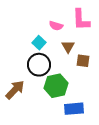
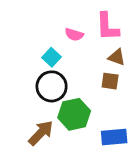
brown triangle: (68, 47) -> (117, 57), moved, turned -40
brown arrow: (15, 90) -> (41, 133), moved
blue rectangle: (74, 109) -> (114, 137), moved

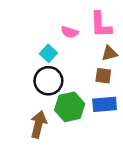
brown triangle: (117, 57) -> (109, 53), turned -35
brown arrow: (41, 133) -> (38, 124), turned -30
blue rectangle: (114, 137) -> (105, 104), moved

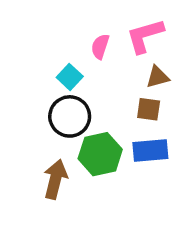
pink L-shape: (101, 25) -> (145, 36), turned 76
pink semicircle: (70, 32) -> (100, 46), turned 91

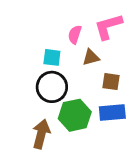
cyan square: (70, 77) -> (52, 57), turned -36
brown triangle: (158, 77) -> (91, 57), moved

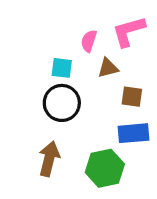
green hexagon: (75, 115) -> (105, 168), moved

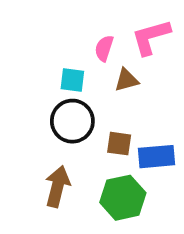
brown square: (132, 97) -> (119, 144), moved

